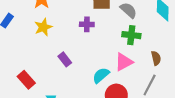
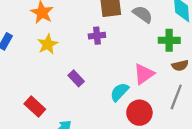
green cross: (131, 35) -> (169, 40), moved
brown semicircle: (156, 58) -> (180, 65), turned 96

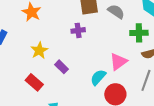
yellow star: (48, 44) -> (39, 50), moved
red rectangle: (35, 107) -> (34, 82), moved

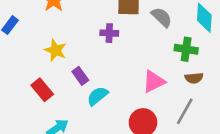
yellow star: (39, 50) -> (55, 50), turned -30
cyan semicircle: (98, 77) -> (98, 96), moved

